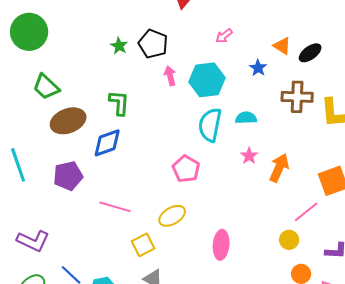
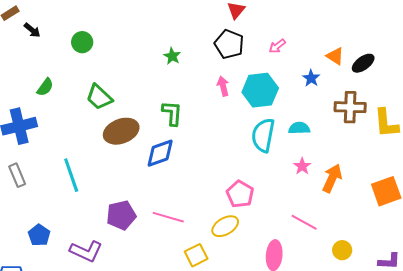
green circle: (29, 32) -> (82, 42), size x0.6
black pentagon: (153, 44) -> (229, 44), moved
pink pentagon: (186, 169) -> (240, 194), moved
purple pentagon: (68, 176) -> (121, 215), moved
pink line: (306, 212) -> (304, 222), moved, turned 68

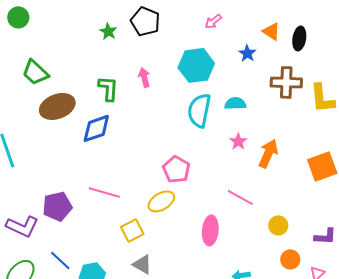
black pentagon: (229, 44) -> (145, 21), moved
black ellipse: (363, 63) -> (299, 38), turned -45
pink arrow: (223, 86) -> (144, 77), moved
purple pentagon: (121, 215) -> (57, 206), moved

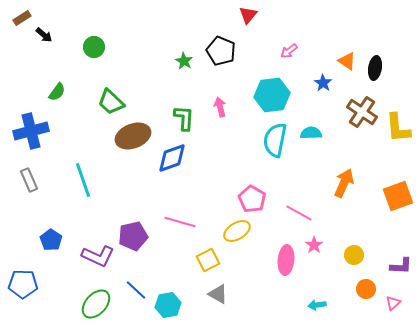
brown cross: (286, 82) -> (362, 112), turned 32
pink star: (238, 141) -> (314, 245), moved
pink line: (240, 197) -> (299, 213), moved

